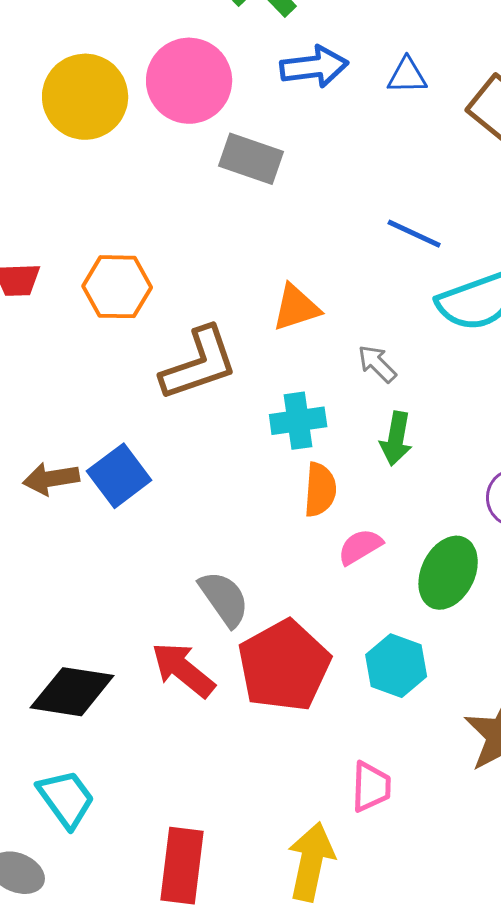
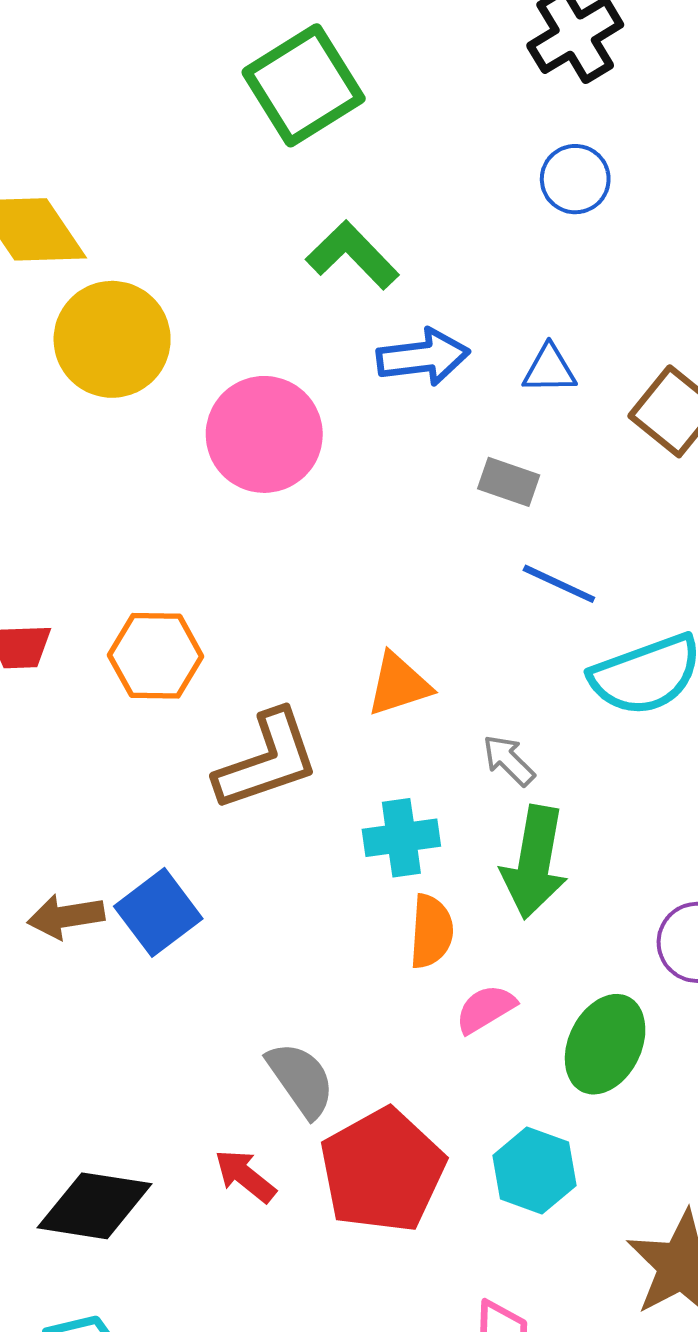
pink circle: (189, 81) -> (264, 434), moved
yellow circle: (85, 97) -> (112, 339), moved
gray rectangle: (251, 159) -> (509, 482), moved, size x0.7
green arrow: (396, 439) -> (534, 862), size x1.5
red arrow: (183, 670) -> (245, 1176), size x0.7

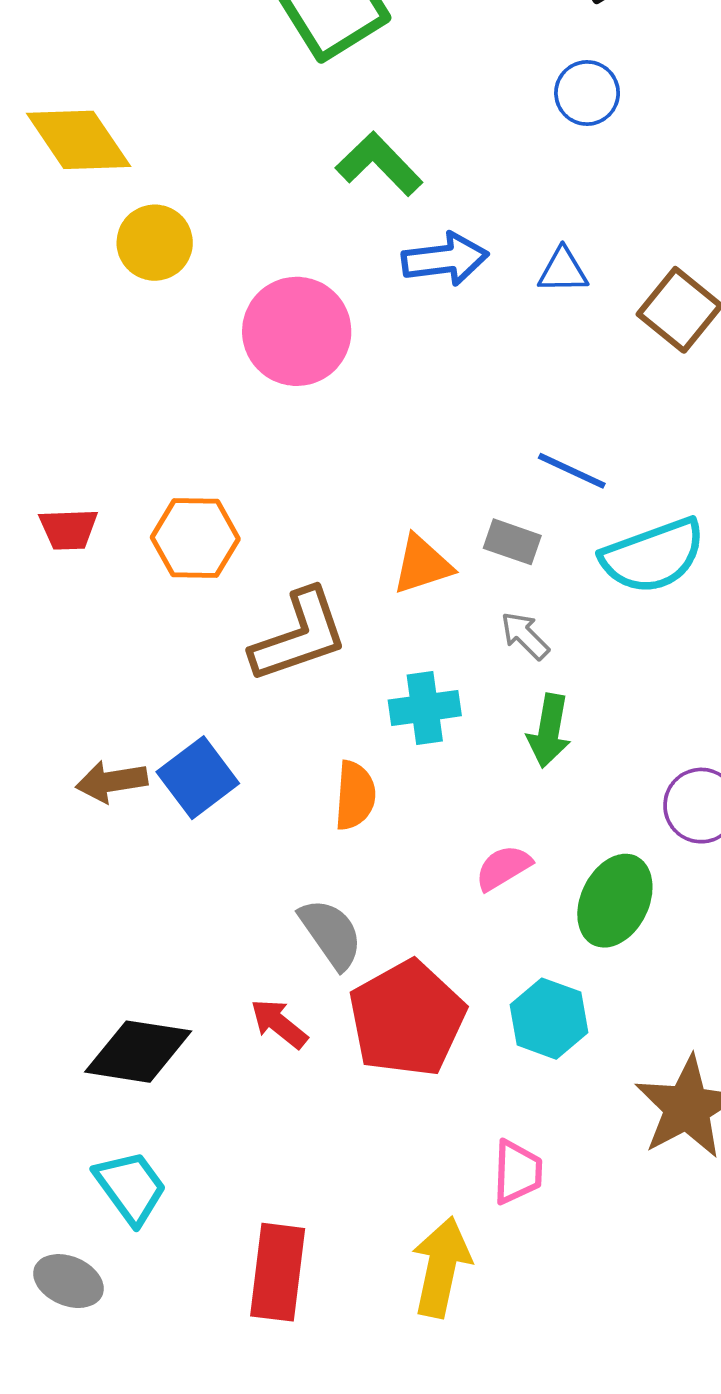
yellow circle: (112, 339) -> (155, 243), size x0.7
gray rectangle: (509, 482) -> (512, 542), moved
green arrow: (534, 862) -> (549, 731), size x0.7
orange semicircle: (431, 931) -> (355, 795), moved

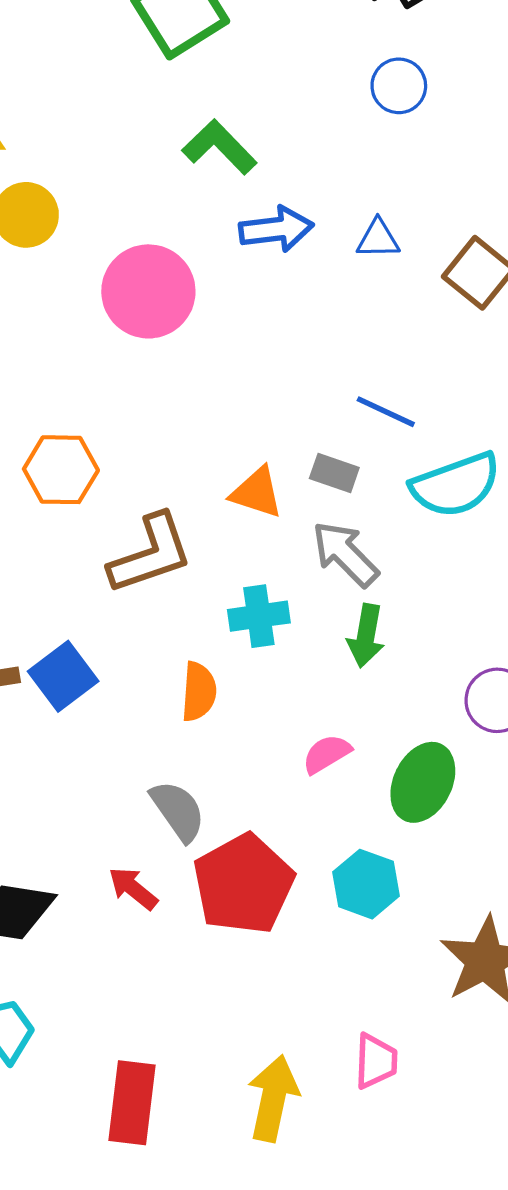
orange triangle: (422, 565) -> (257, 493), turned 36
gray arrow: (525, 636) -> (345, 554), size x1.6
pink trapezoid: (517, 1172) -> (376, 1061), moved

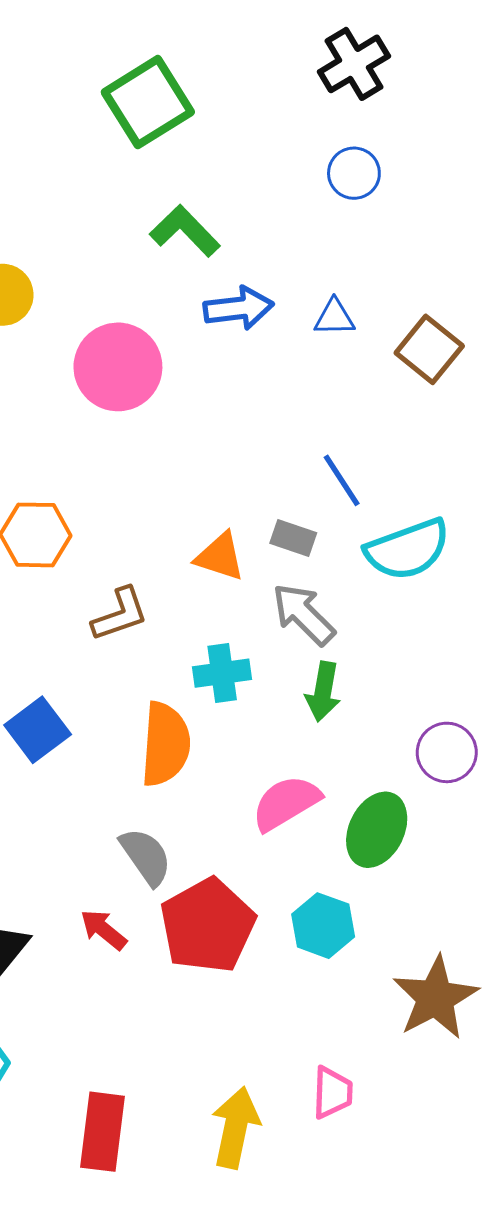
blue line: (386, 412) -> (342, 480), turned 32
brown L-shape: (151, 554) -> (120, 614), size x0.7
orange semicircle: (199, 692) -> (165, 744), size x1.5
pink semicircle: (327, 754) -> (286, 803), size x1.5

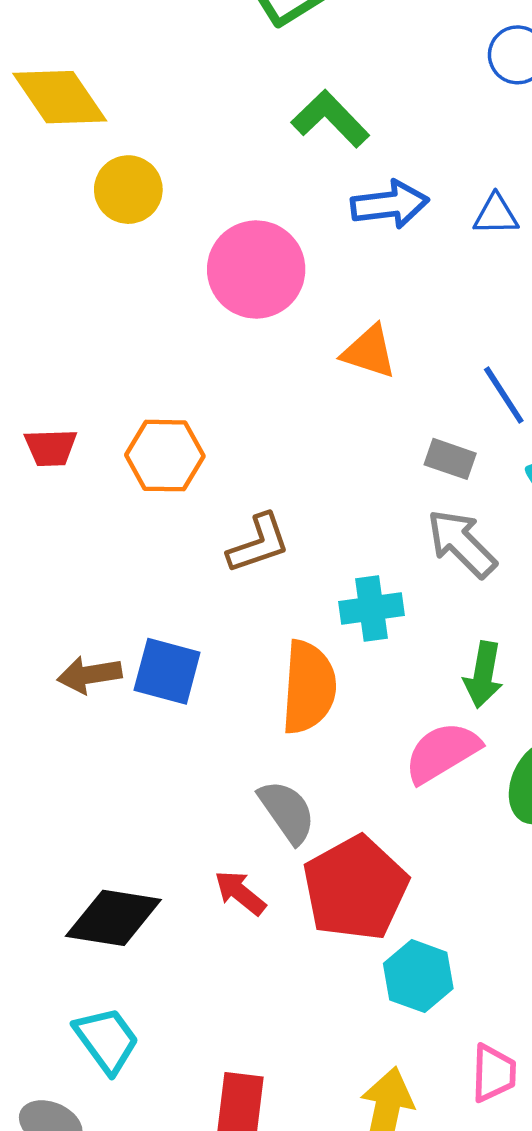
orange triangle: (220, 557) -> (369, 352), moved
green arrow: (323, 692) -> (483, 675), moved
blue square: (38, 730) -> (167, 671), turned -38
cyan hexagon: (323, 926) -> (418, 976), moved

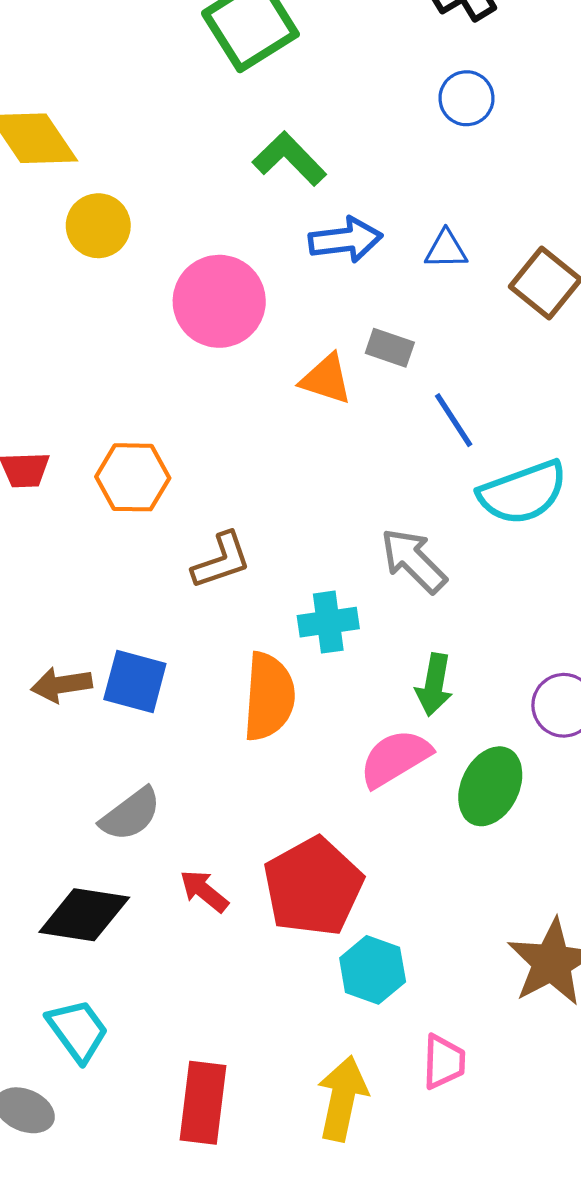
gray rectangle: (450, 459) -> (390, 348), moved
gray semicircle: (287, 812) -> (131, 814), moved, turned 88

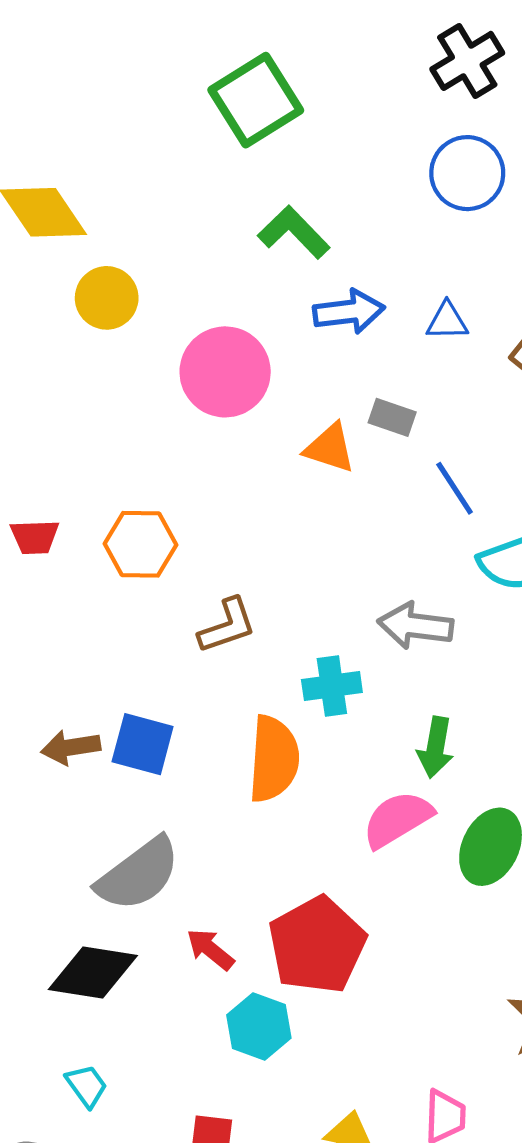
blue circle: (467, 98) -> (467, 173), size x1.4
gray arrow: (414, 561) -> (415, 626), turned -38
gray semicircle: (131, 814) -> (138, 874), size x1.4
cyan hexagon: (373, 970) -> (259, 1026), moved
cyan trapezoid: (78, 1030) -> (87, 1086), size x0.7

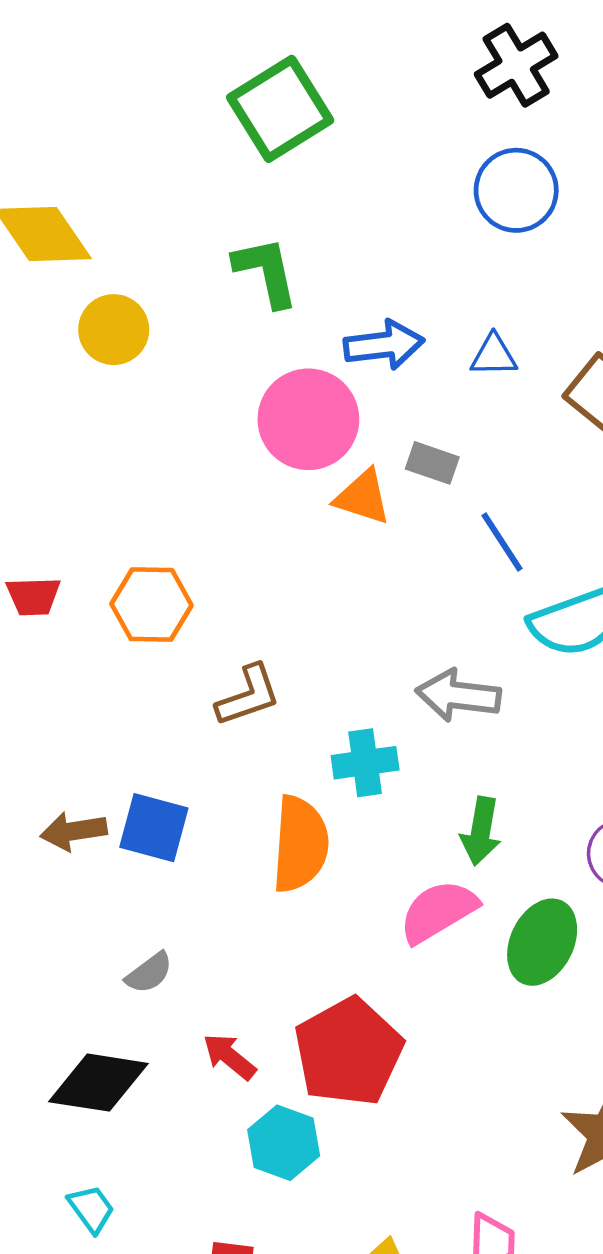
green L-shape: (294, 232) -> (266, 272), moved, turned 32
pink circle: (225, 372) -> (308, 419), moved
gray semicircle: (138, 874) -> (149, 973), size x0.5

